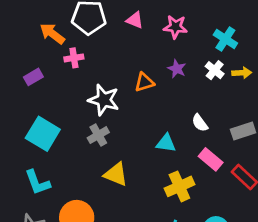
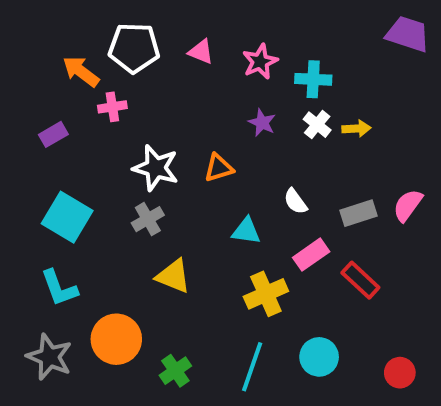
pink star: (175, 27) -> (260, 62), turned -30
cyan cross: (225, 39) -> (313, 79), moved, turned -30
orange triangle: (144, 82) -> (219, 168), moved
pink rectangle: (211, 159) -> (311, 255), turned -75

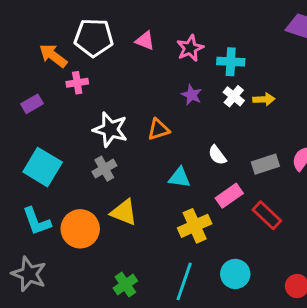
orange circle: (116, 339) -> (80, 229), moved

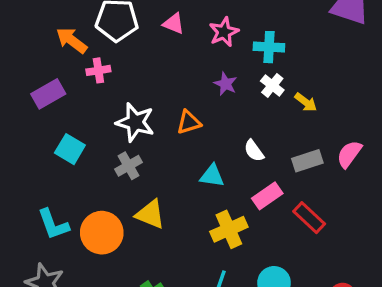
yellow arrow: (264, 99) -> (306, 102), moved, turned 40
purple rectangle: (32, 104) -> (48, 94), size x1.4
cyan square: (43, 167) -> (70, 149), moved, size x0.7

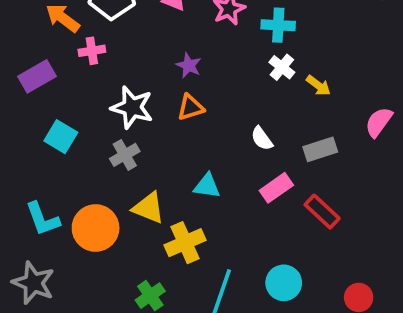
purple star: (225, 84) -> (189, 65), moved
pink semicircle: (349, 154) -> (379, 122), moved
cyan triangle: (212, 176) -> (207, 186), moved
yellow cross: (229, 229) -> (185, 243), moved

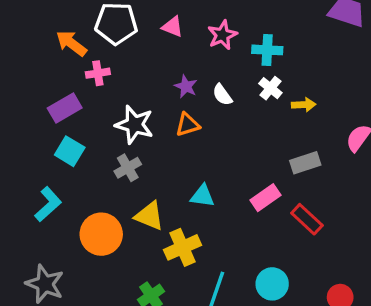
purple rectangle: (37, 76) -> (65, 108), moved
yellow arrow: (318, 86) -> (304, 105), turned -40
white semicircle: (262, 138) -> (222, 95), moved
cyan L-shape: (43, 219) -> (48, 204), moved, turned -112

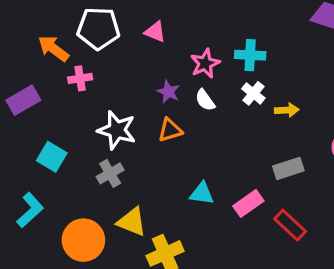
pink star: (222, 35) -> (205, 63), moved
purple rectangle: (65, 108) -> (23, 100), moved
cyan triangle: (202, 196) -> (202, 193), moved

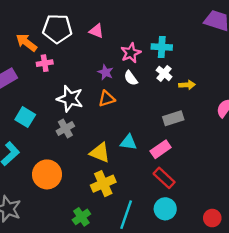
gray rectangle: (288, 168) -> (173, 118), moved
yellow triangle: (132, 222) -> (100, 153), moved
red rectangle: (290, 225) -> (164, 178), moved

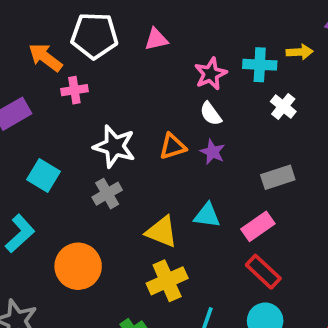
pink triangle: (96, 31) -> (156, 39), turned -35
purple star: (106, 72) -> (212, 152), moved
white cross: (164, 73) -> (283, 106), moved
yellow arrow: (187, 85) -> (300, 52), moved

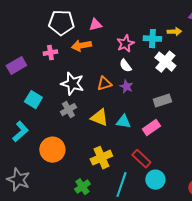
orange arrow: (45, 57) -> (81, 46), moved, turned -48
white cross: (283, 106) -> (165, 62), size x1.5
yellow triangle: (162, 232) -> (99, 118), moved
red rectangle: (263, 272) -> (141, 159), moved

